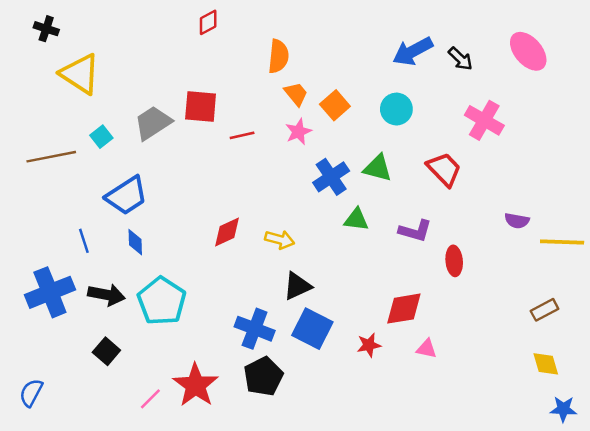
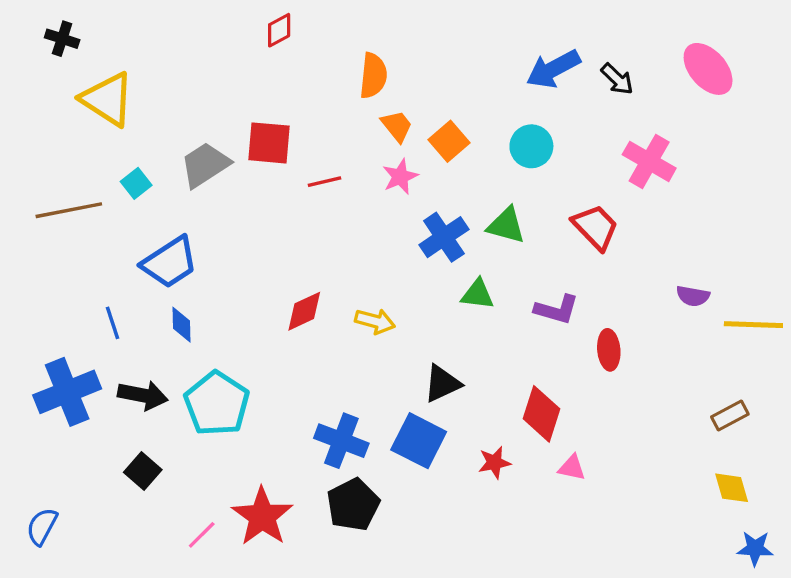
black triangle: (297, 286) -> (442, 383), moved
red diamond: (404, 309) -> (541, 414), turned -63

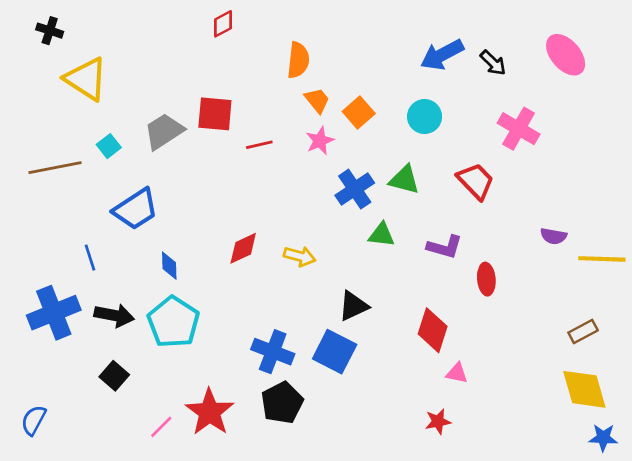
blue diamond: (182, 325) -> (169, 266), moved
red star: (494, 463) -> (438, 422), moved
yellow diamond: (732, 488) -> (584, 389), size x1.6

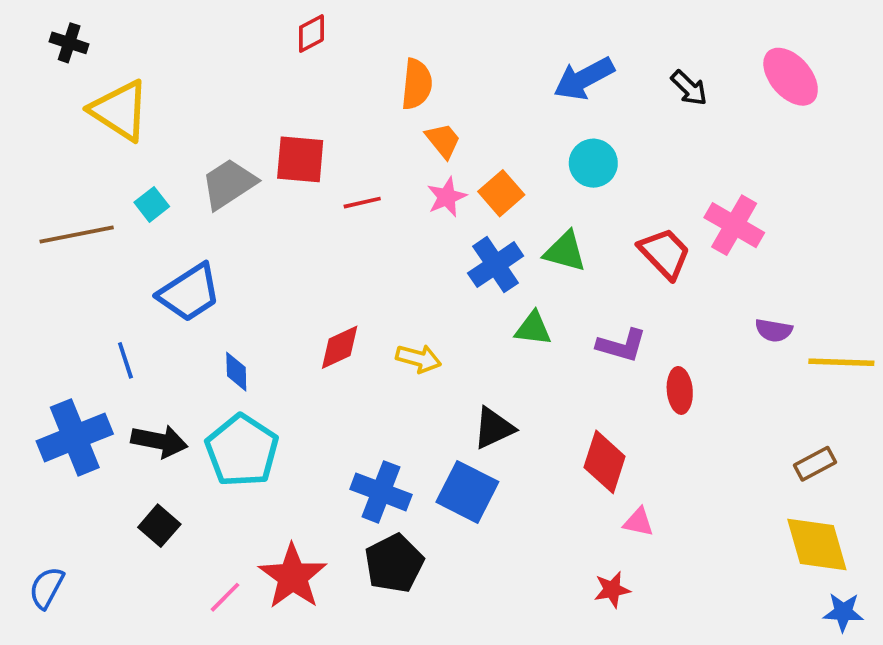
blue arrow: (442, 55) -> (584, 79), moved
orange square: (359, 113) -> (501, 193), moved
pink cross: (519, 129) -> (734, 225), moved

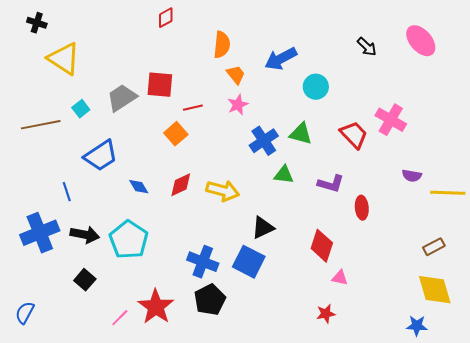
blue arrow: (584, 79) -> (281, 59), moved
orange square: (501, 193) -> (176, 134), moved
yellow arrow: (419, 359) -> (223, 191), size x1.4
blue diamond: (236, 372) -> (139, 187), moved, turned -30
blue star: (843, 612) -> (417, 326), moved

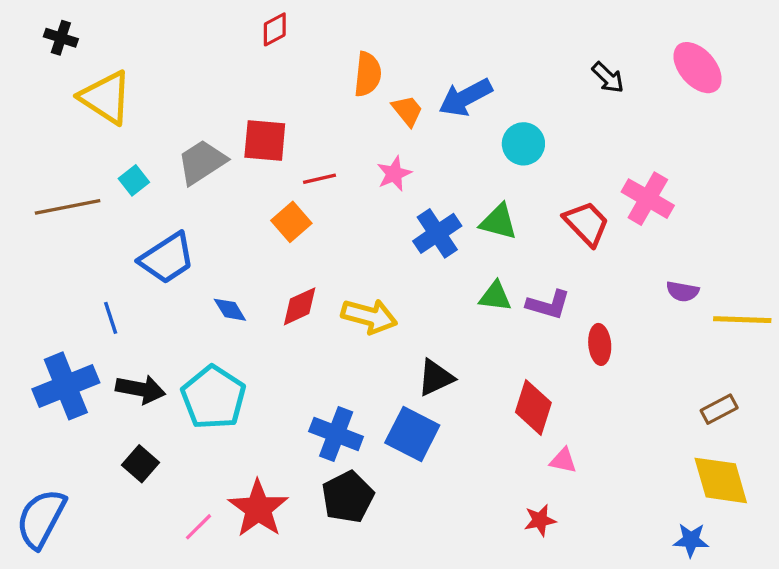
orange trapezoid: (236, 75) -> (407, 111), moved
green triangle: (284, 175) -> (495, 296), moved
blue semicircle: (25, 313) -> (41, 519), size x1.6

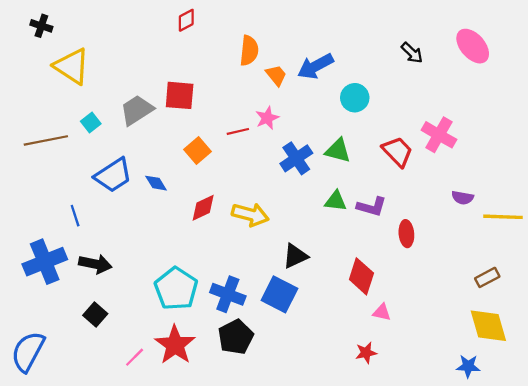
red line: (320, 179) -> (238, 131), moved
blue diamond: (230, 310) -> (156, 183), moved
cyan pentagon: (213, 398) -> (176, 289), moved

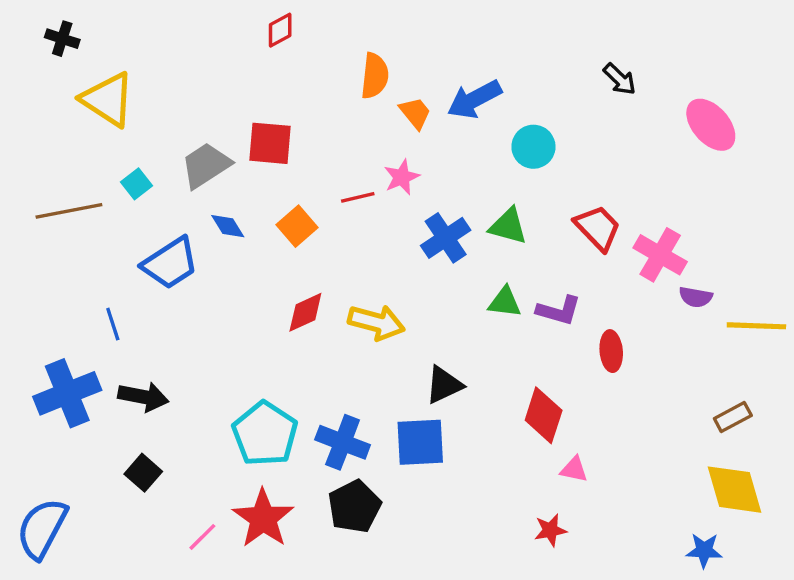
pink ellipse: (473, 46) -> (711, 125), moved
pink cross: (439, 135) -> (660, 255), moved
blue diamond: (156, 183) -> (228, 226), moved
blue square: (279, 294) -> (420, 442), turned -30

